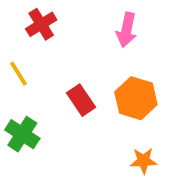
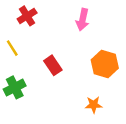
orange hexagon: (136, 98) -> (105, 64), moved
green cross: (22, 134) -> (15, 87), turned 30

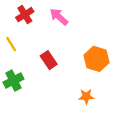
pink arrow: (83, 20) -> (59, 17), moved, turned 120

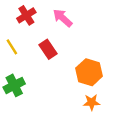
orange hexagon: (96, 59) -> (89, 72), moved
red rectangle: (49, 60) -> (48, 49), moved

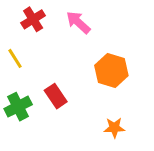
red rectangle: (48, 49) -> (56, 96), moved
orange hexagon: (89, 72) -> (111, 70), moved

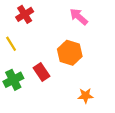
pink arrow: (78, 22) -> (79, 17), moved
orange hexagon: (111, 70) -> (70, 53), moved

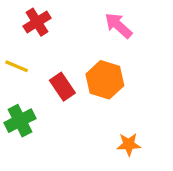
yellow line: (11, 44) -> (17, 66), turned -35
red rectangle: (42, 72) -> (62, 87), moved

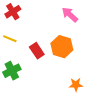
red cross: (37, 22) -> (13, 12), moved

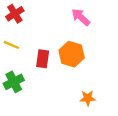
red rectangle: (37, 51) -> (43, 59), turned 42

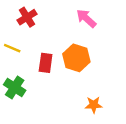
red cross: (15, 14) -> (27, 17), moved
green cross: (14, 82) -> (15, 88), turned -30

